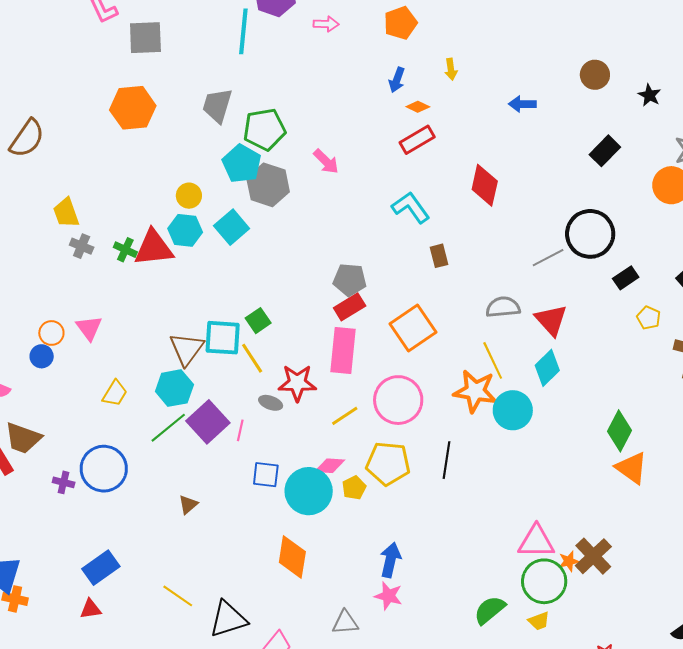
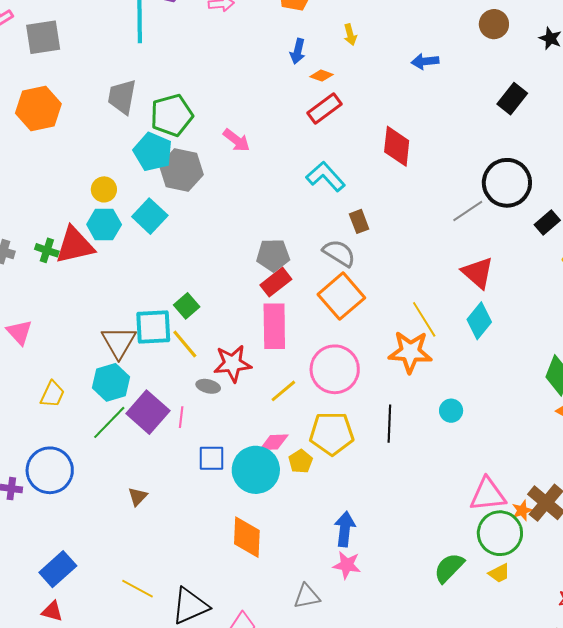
gray semicircle: (503, 307) -> (339, 253), moved, turned 44
cyan circle: (513, 410) -> (451, 411), moved, size x0.6
red triangle: (90, 609) -> (52, 611), turned 30

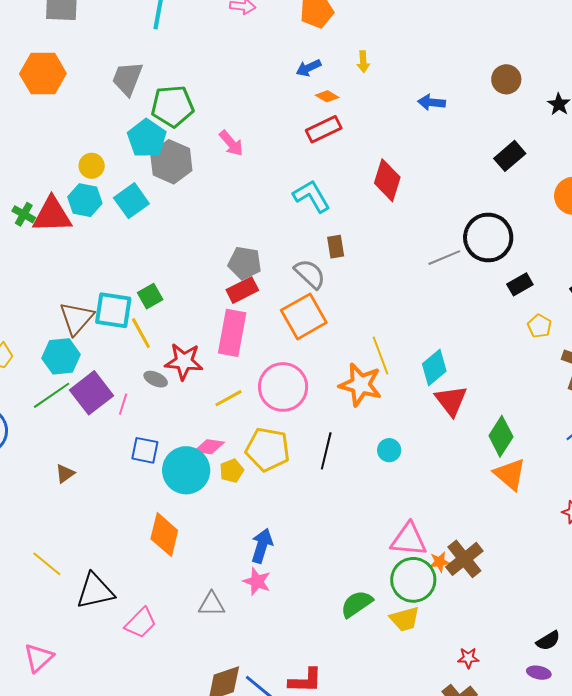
blue arrow: (298, 51) -> (308, 68), turned 40
red triangle: (478, 273) -> (451, 401), moved
yellow trapezoid: (499, 573) -> (405, 619), size x1.4

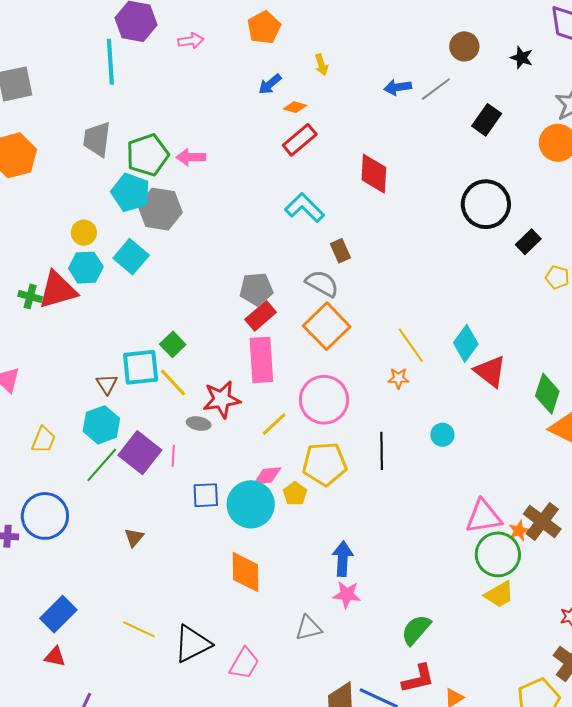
pink arrow: (231, 143) -> (191, 157), moved, turned 144
gray line: (444, 258) -> (436, 89), moved
brown triangle: (76, 318) -> (107, 384), size x0.6
orange star: (360, 385) -> (398, 378), size x0.5
green semicircle: (357, 604) -> (416, 630), moved

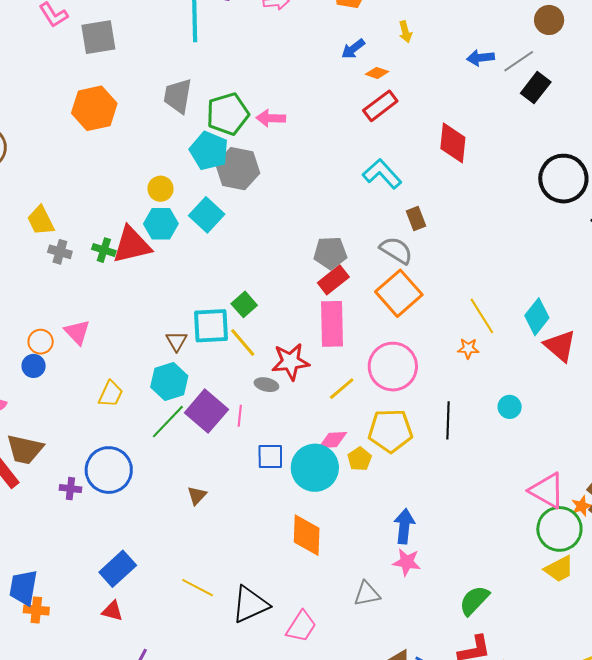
black rectangle: (487, 120) -> (536, 88), moved
pink triangle: (484, 517) -> (547, 490), turned 36

